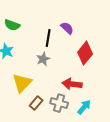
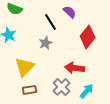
black line: (48, 38) -> (51, 22), turned -42
brown rectangle: (36, 103) -> (30, 90), moved, turned 40
gray cross: (59, 103) -> (62, 87), turned 30

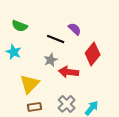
black line: (51, 22) -> (56, 39), turned -36
red arrow: (75, 68) -> (69, 72), moved

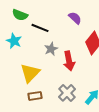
black line: (56, 39) -> (40, 28), moved
red arrow: (69, 72) -> (69, 61), turned -108

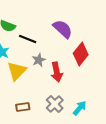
purple semicircle: (75, 18) -> (63, 29), size x1.5
yellow triangle: (30, 73) -> (17, 71), moved

